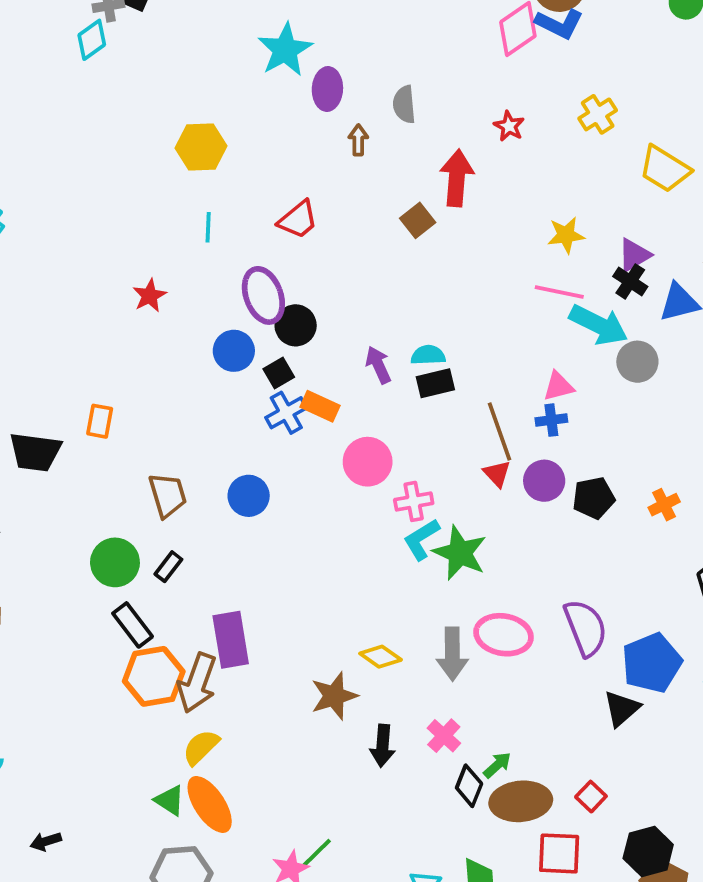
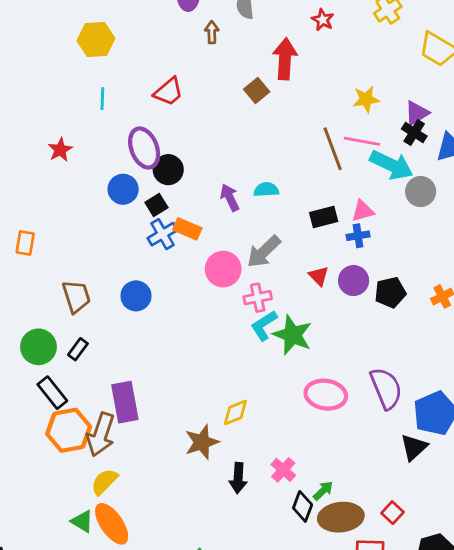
black rectangle: (435, 383) -> (324, 217), moved
brown line: (499, 431) -> (333, 149), moved
gray arrow: (452, 654) -> (264, 252), moved, turned 48
yellow diamond: (381, 657) -> (235, 412), turned -56

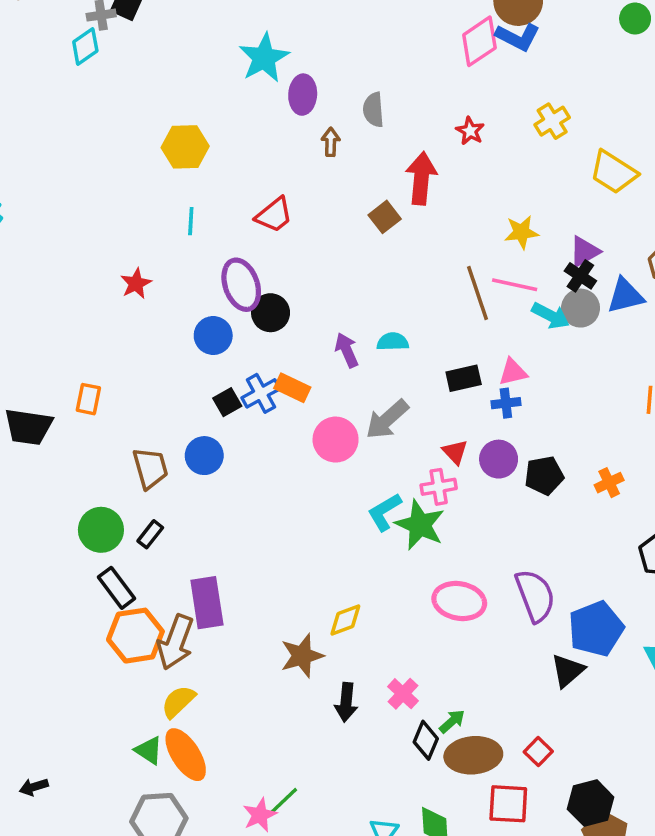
cyan arrow: (391, 165) -> (551, 316), size x0.7
gray circle: (421, 192) -> (581, 308), moved
black square: (156, 205) -> (227, 402), moved
blue circle: (136, 296) -> (204, 456), moved
pink cross: (258, 298) -> (439, 487), moved

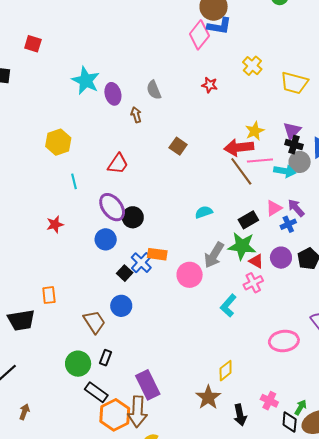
red arrow: (421, 178) -> (239, 147), moved, turned -84
red star: (136, 284) -> (55, 224), turned 30
purple arrow: (347, 350) -> (296, 208), moved
blue cross: (506, 403) -> (288, 224), moved
green star: (420, 525) -> (242, 246), moved

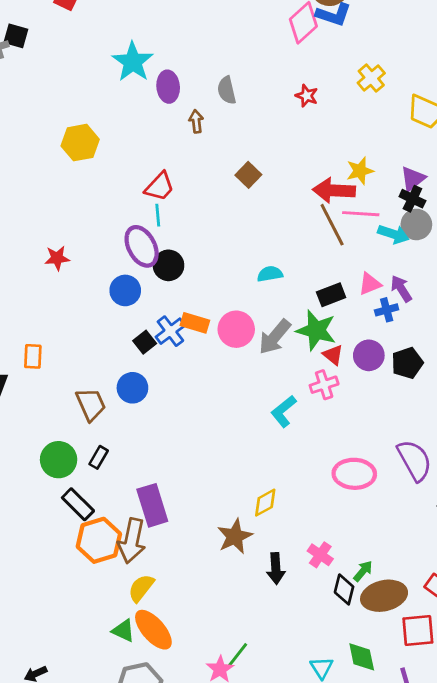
cyan line: (74, 181) -> (158, 215), moved
pink circle: (190, 275) -> (236, 329), moved

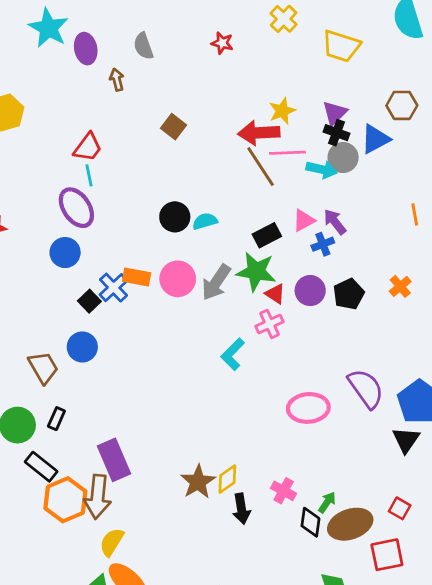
black circle: (168, 265) -> (175, 217), moved
yellow diamond: (265, 503) -> (227, 479), moved

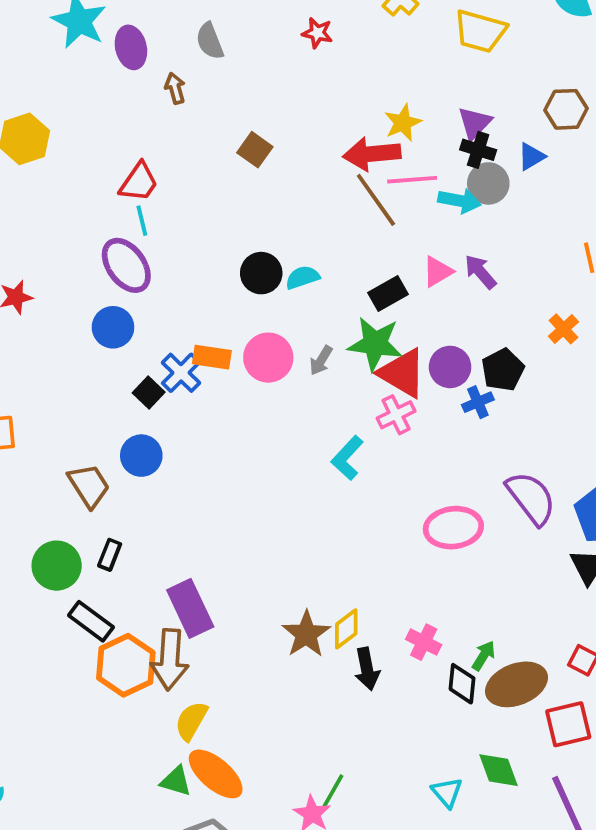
blue triangle: (375, 139) -> (531, 156), size x0.7
blue cross: (323, 244) -> (478, 402), moved
gray arrow: (216, 282) -> (321, 360), size x0.6
orange cross: (400, 286) -> (563, 329), moved
red triangle: (275, 294) -> (402, 373), size x1.8

